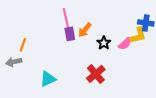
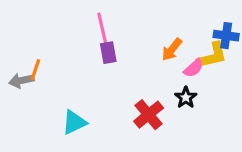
orange arrow: (85, 30) -> (172, 50), moved
black star: (104, 43) -> (186, 98), moved
gray arrow: (14, 62) -> (21, 81), moved

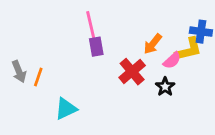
orange line: (35, 70) -> (38, 77), moved
gray arrow: (21, 81) -> (19, 72), turned -100
red cross: (149, 115) -> (132, 72), moved

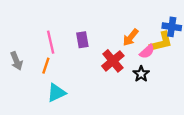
pink line: (91, 25) -> (51, 42), moved
orange line: (38, 77) -> (46, 66), moved

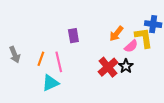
pink line: (51, 42) -> (59, 62), moved
yellow L-shape: (161, 42) -> (144, 38), turned -85
red cross: (113, 61) -> (108, 67), moved

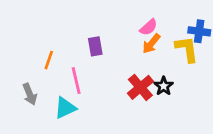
pink semicircle: (131, 46) -> (149, 27), moved
gray arrow: (15, 55) -> (30, 94), moved
orange line: (41, 59) -> (49, 60), moved

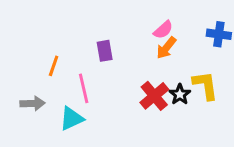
yellow L-shape: (187, 49) -> (205, 85), moved
gray arrow: (30, 94) -> (33, 103), turned -70

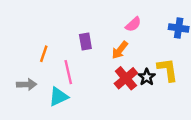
orange arrow: (166, 48) -> (120, 50), moved

